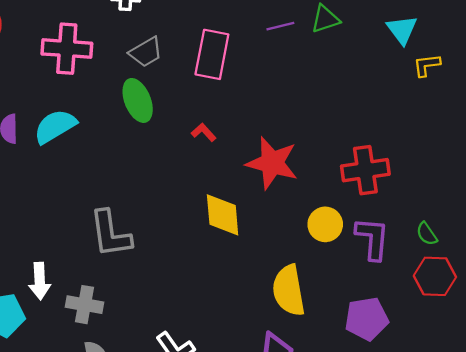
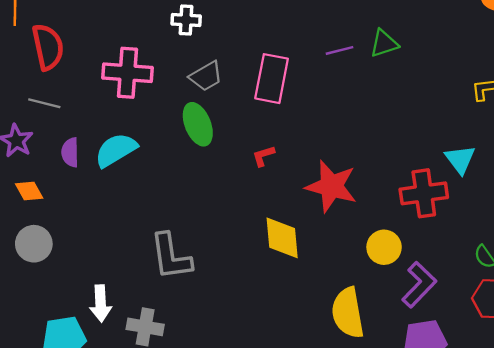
cyan triangle: (402, 30) -> (460, 159), moved
red L-shape: (204, 132) -> (263, 156), turned -65
purple L-shape: (372, 239) -> (419, 285), moved, turned 39

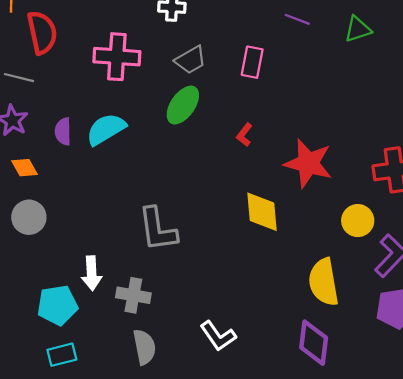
purple line: (340, 50) -> (297, 19), moved, turned 35
pink rectangle: (272, 79) -> (252, 62), size x0.7
gray line: (44, 103) -> (19, 78), moved
green ellipse: (198, 124) -> (183, 105), turned 57
red L-shape: (263, 156) -> (244, 135), turned -35

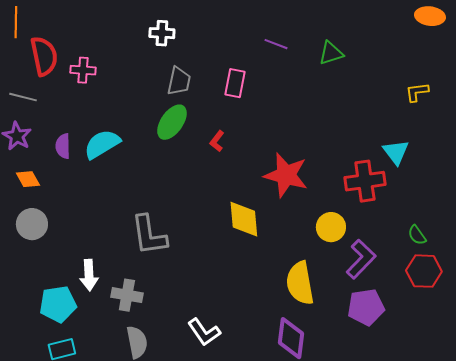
pink cross: (117, 57) -> (83, 70), moved, size x0.6
gray trapezoid: (191, 60) -> (179, 81), turned -48
red L-shape: (244, 135) -> (217, 141), moved

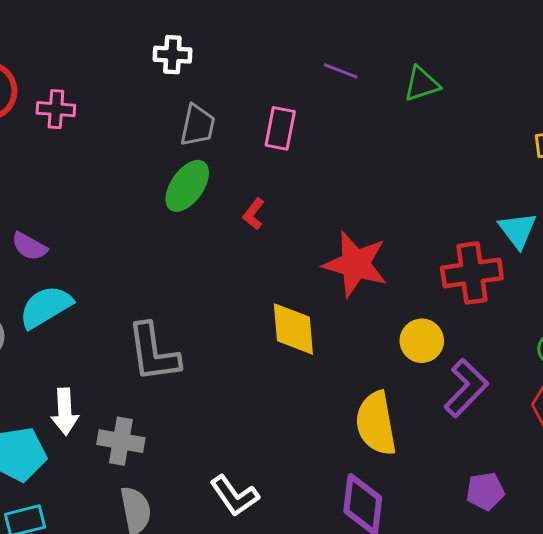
cyan semicircle: (102, 144) -> (46, 307), moved
purple semicircle: (63, 146) -> (29, 246), moved, turned -60
purple pentagon: (366, 307) -> (485, 491), moved, size x0.7

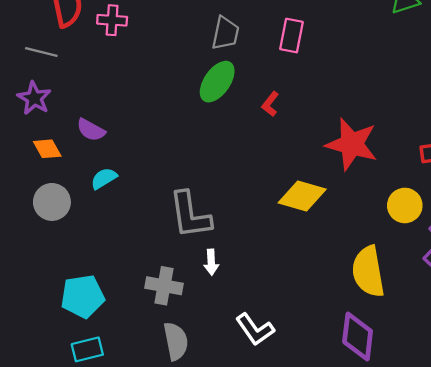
cyan semicircle: (46, 307) -> (104, 178), size x0.6
yellow diamond: (293, 329) -> (302, 196), turned -69
white arrow: (65, 412) -> (211, 262), moved, size x0.7

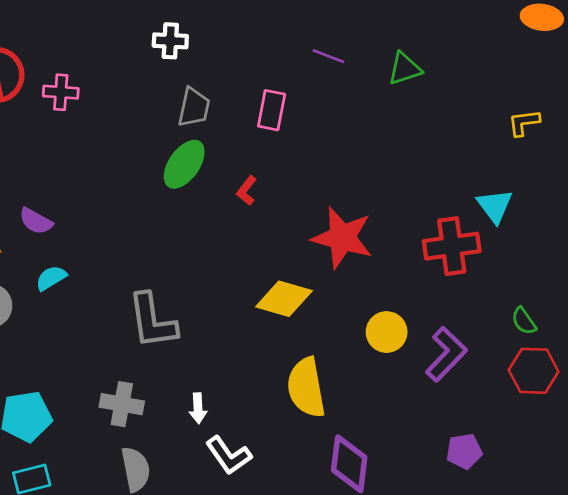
yellow circle: (405, 205) -> (387, 332), moved
white arrow: (211, 262) -> (198, 408), moved
yellow semicircle: (368, 272) -> (306, 387), moved

